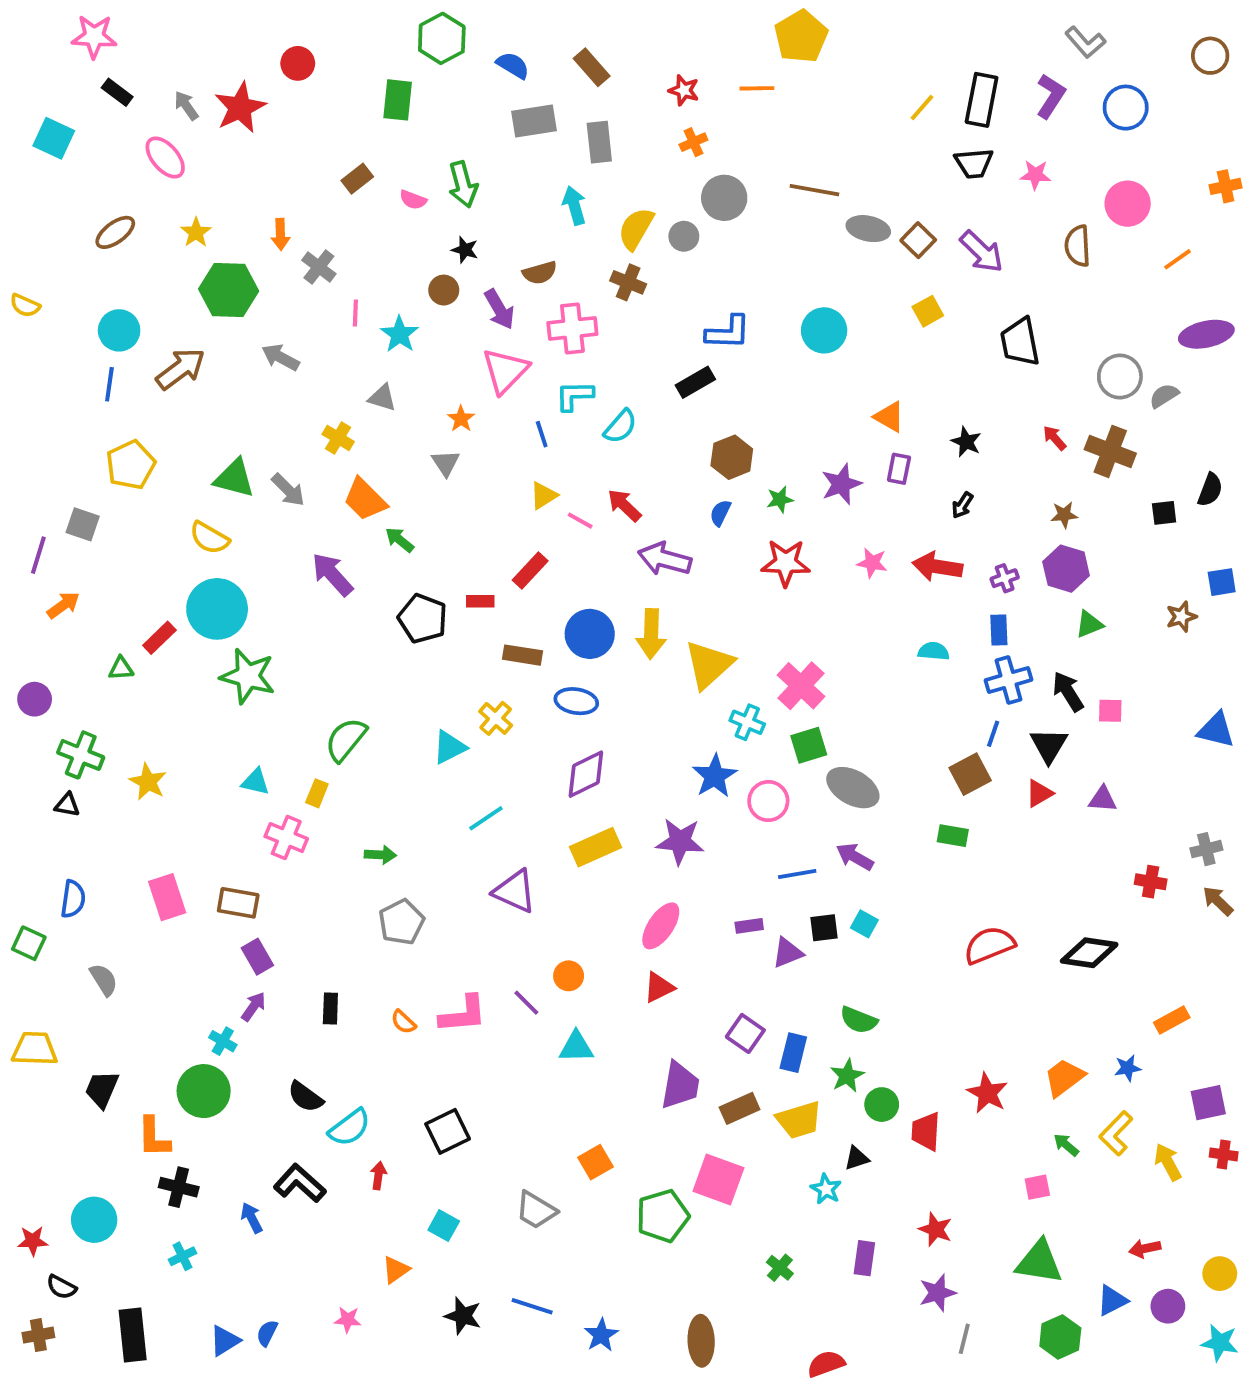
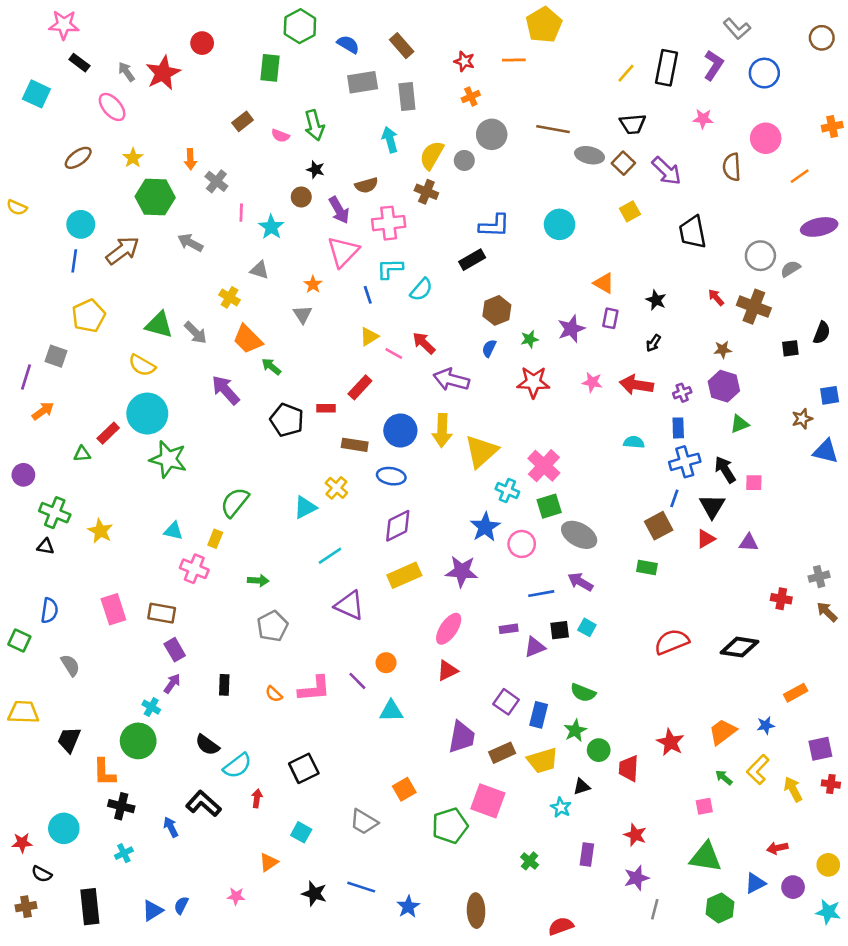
black trapezoid: (974, 163) -> (633, 124), moved
blue triangle: (1216, 730) -> (826, 451), moved

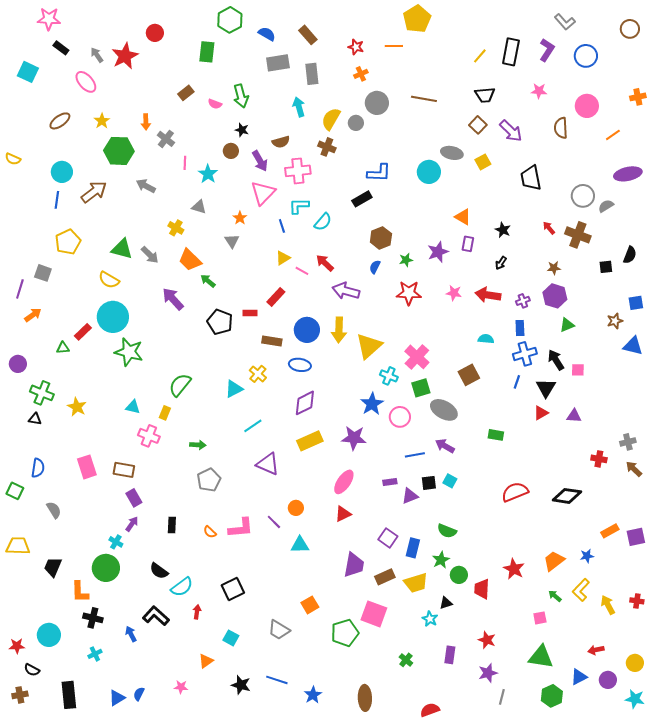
gray ellipse: (590, 155) -> (452, 153), moved
brown square: (659, 526) -> (469, 375), moved
purple square: (820, 749) -> (636, 537), moved

